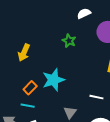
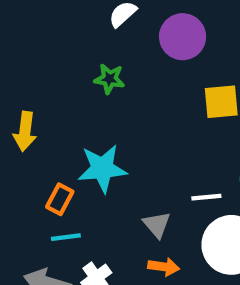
cyan star: (53, 80) -> (102, 169), turned 30
white line: (96, 97) -> (206, 197), moved

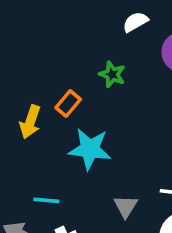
yellow arrow: (25, 131) -> (30, 122), moved
orange rectangle: (60, 199) -> (68, 104), moved

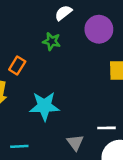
green star: (112, 74) -> (52, 41), moved
orange rectangle: (68, 104) -> (17, 65), moved

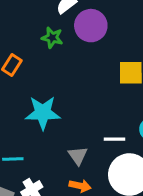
purple circle: (99, 29) -> (91, 26), moved

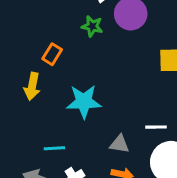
gray triangle: (78, 156) -> (119, 144), turned -45

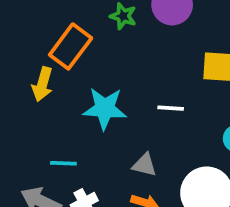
orange rectangle: (52, 54) -> (71, 46), size x1.6
white line: (156, 127) -> (171, 108), moved

